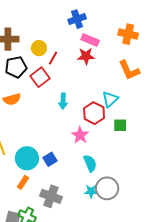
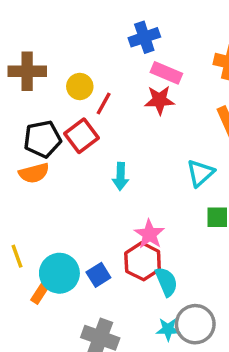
black pentagon: (16, 67) -> (42, 139), moved
red hexagon: (94, 113) -> (143, 261), moved
orange rectangle: (23, 182) -> (41, 292), moved

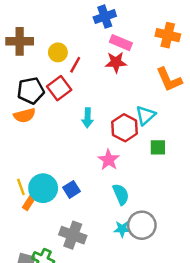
yellow line: (17, 256) -> (21, 187), moved
red hexagon: (143, 261) -> (125, 128), moved

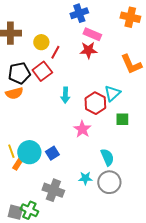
orange cross: (168, 35) -> (130, 17), moved
cyan semicircle: (121, 194) -> (107, 157), moved
cyan star: (122, 229) -> (85, 178), moved

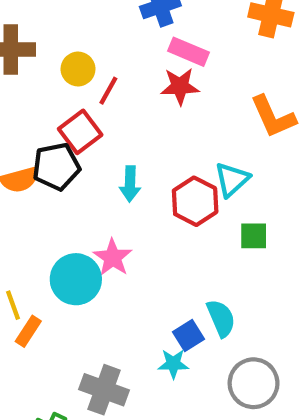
black pentagon: (19, 73) -> (56, 167), moved
pink star: (82, 129) -> (113, 258), moved
cyan circle: (29, 152) -> (76, 279), moved
blue square: (52, 153) -> (189, 336), moved
gray circle: (109, 182) -> (254, 383), moved

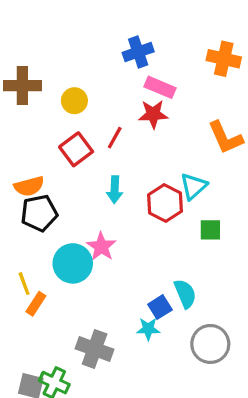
red line: (108, 91) -> (115, 138), moved
black pentagon: (56, 167) -> (39, 213), moved

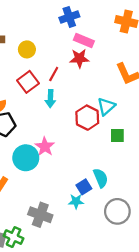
cyan arrow: (115, 190) -> (50, 99), moved

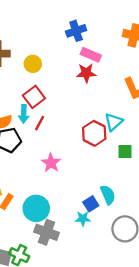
red line: (54, 74) -> (40, 123), moved
cyan arrow: (50, 99) -> (24, 114), moved
cyan circle: (26, 158) -> (36, 208), moved

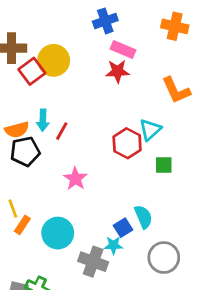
yellow circle: (33, 64) -> (54, 60), size x1.5
red square: (34, 97) -> (32, 71), moved
gray cross: (46, 232) -> (93, 262), moved

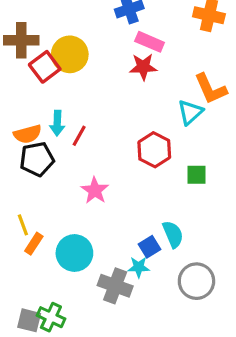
cyan triangle: (150, 130) -> (190, 112), moved

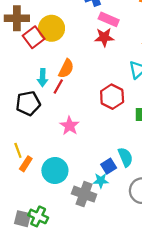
orange semicircle: (28, 134) -> (66, 69), moved, turned -48

